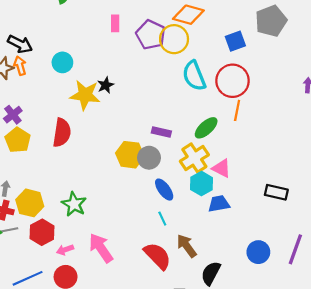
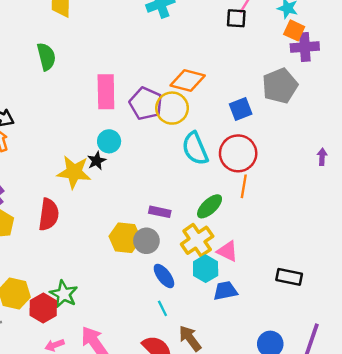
pink rectangle: (115, 23) -> (106, 92), size x1.8
cyan circle: (62, 62) -> (109, 141), moved
red hexagon: (42, 232) -> (43, 308), moved

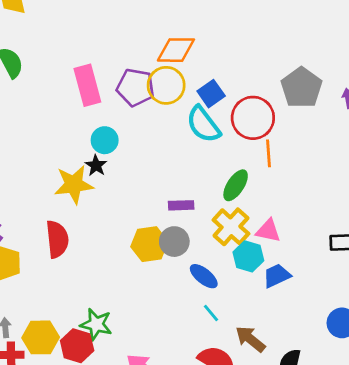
gray pentagon: (280, 86) -> (301, 88), moved
blue square: (241, 109) -> (211, 94), moved

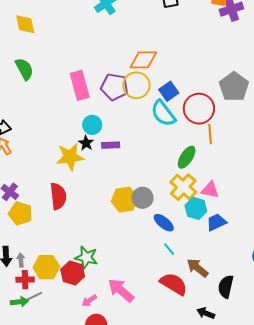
purple rectangle: (181, 205) -> (111, 145), moved

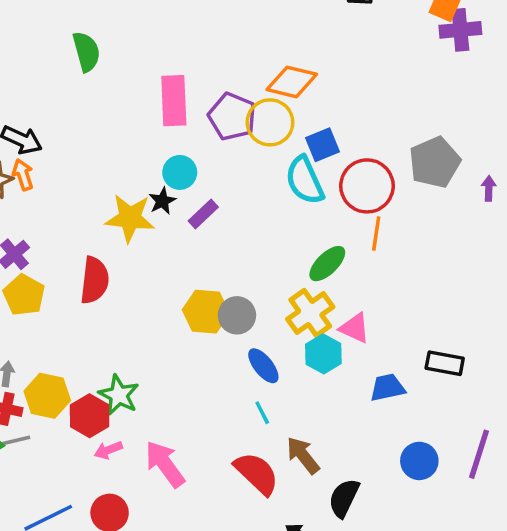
purple rectangle: (111, 145) -> (203, 214), turned -54
blue trapezoid: (216, 222) -> (387, 388), moved
pink arrow: (89, 301) -> (108, 450), moved

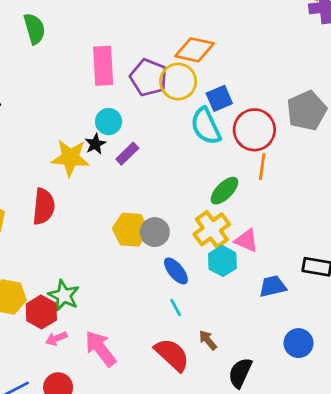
brown arrow: (303, 455) -> (208, 340), size x0.7

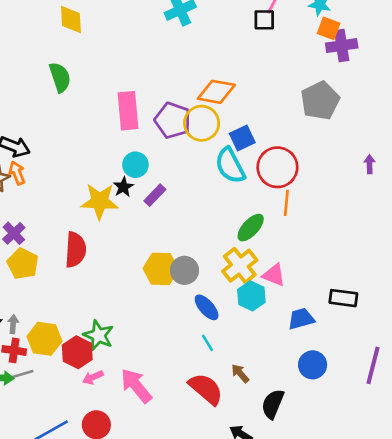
gray pentagon: (307, 111) -> (320, 101), moved
blue circle: (298, 343) -> (313, 365), moved

